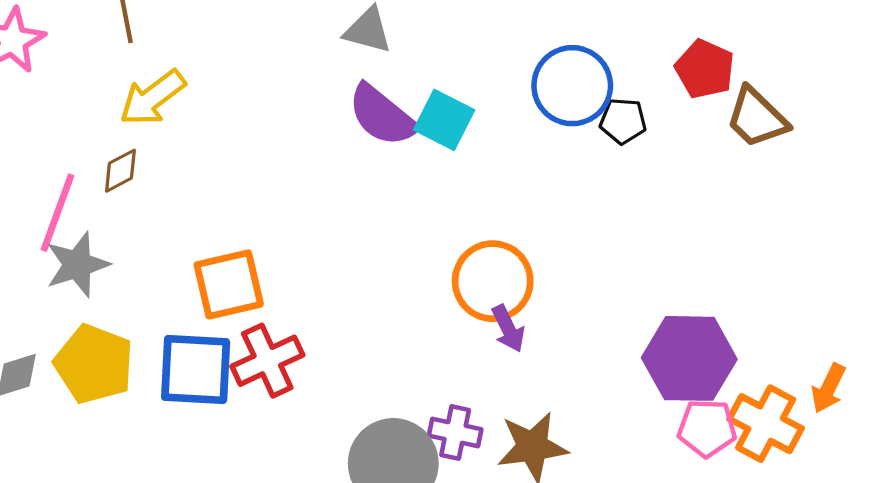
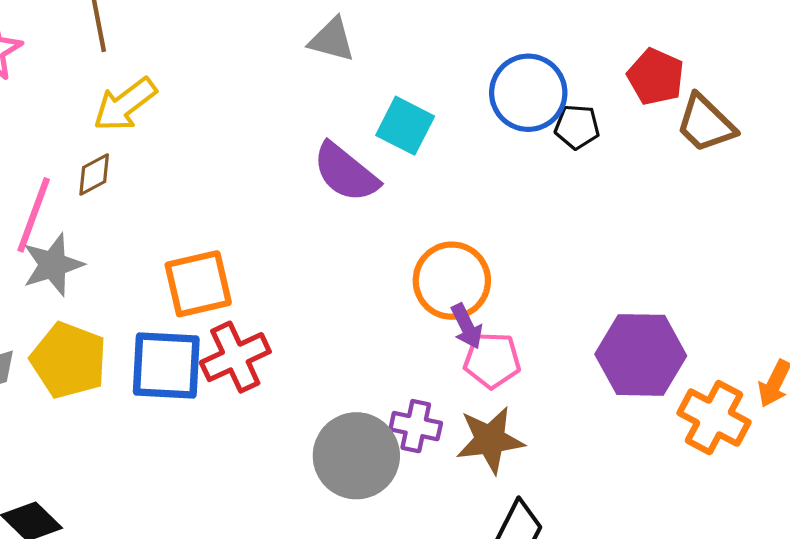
purple semicircle: (382, 115) -> (346, 172), moved
pink pentagon: (707, 428) -> (492, 360), moved

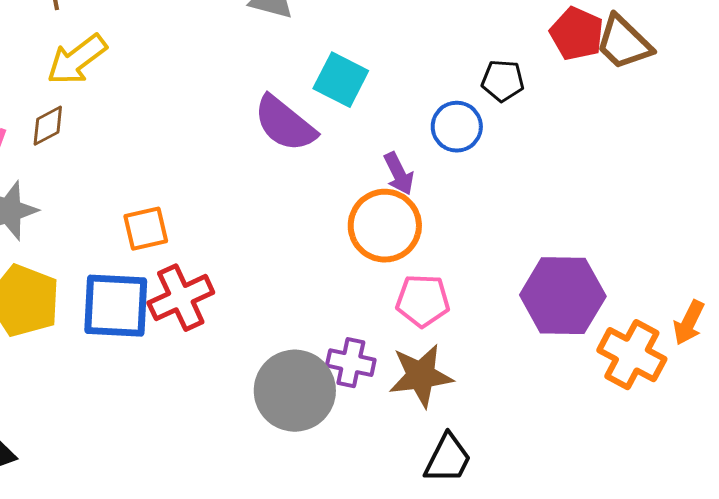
blue circle: (528, 93) -> (457, 127), moved, size x0.7
brown trapezoid: (706, 124) -> (624, 43), moved
orange square: (198, 284) -> (146, 229), size x0.7
purple arrow: (467, 326) -> (399, 174), moved

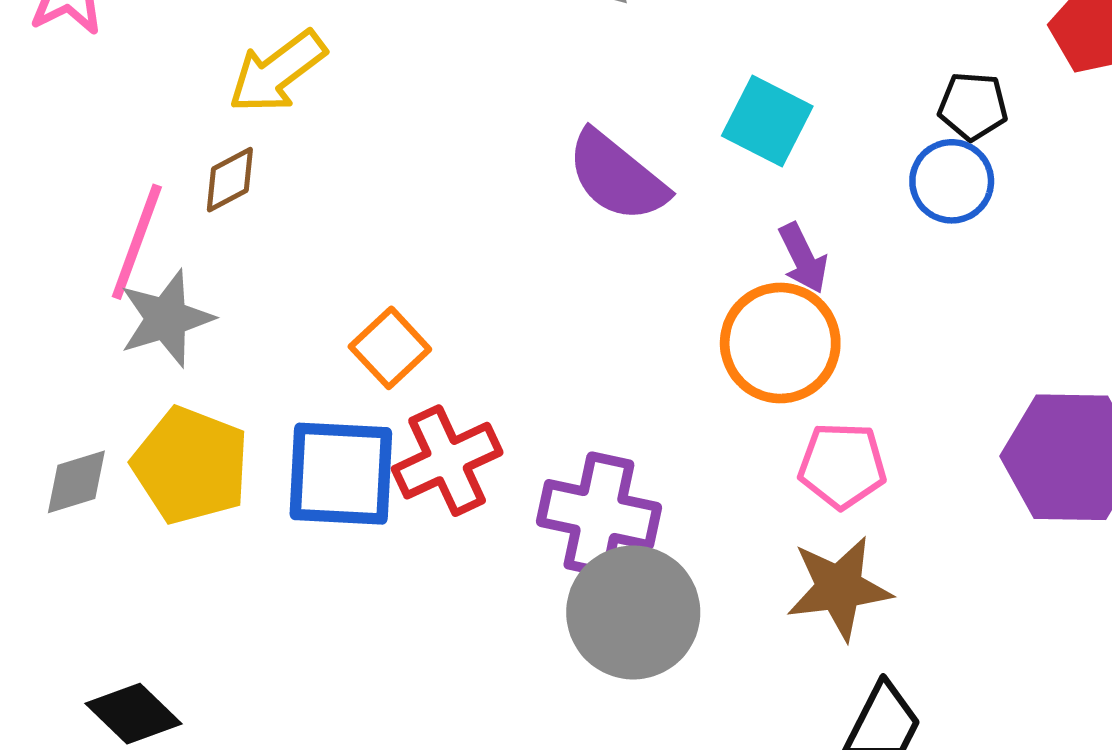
cyan square: (341, 80) -> (767, 121), moved
blue circle: (457, 127) -> (952, 181), moved
orange square: (146, 229) -> (390, 348), turned -30
purple cross: (351, 363) -> (599, 514), moved, size x1.5

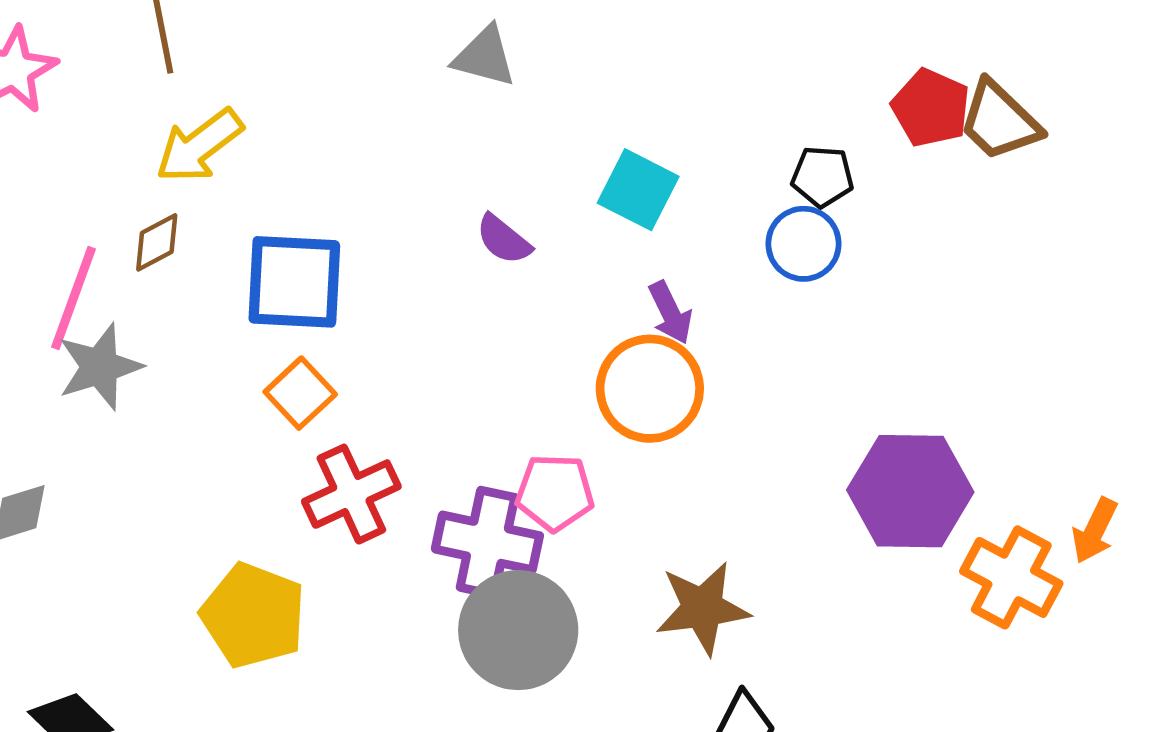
purple semicircle: (617, 176) -> (504, 239), size x0.6
yellow pentagon: (191, 465) -> (253, 615), moved
pink pentagon: (842, 465) -> (555, 493), moved
blue square: (341, 474) -> (294, 282), moved

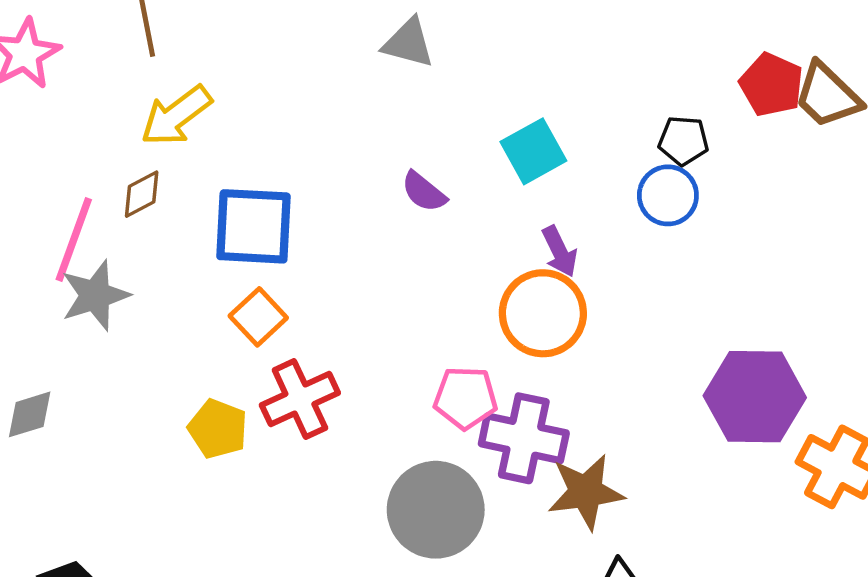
cyan square: (638, 190) -> (533, 151), turned 34
purple cross: (487, 542) -> (524, 438), moved
yellow pentagon: (253, 615) -> (218, 429), moved, size x0.7

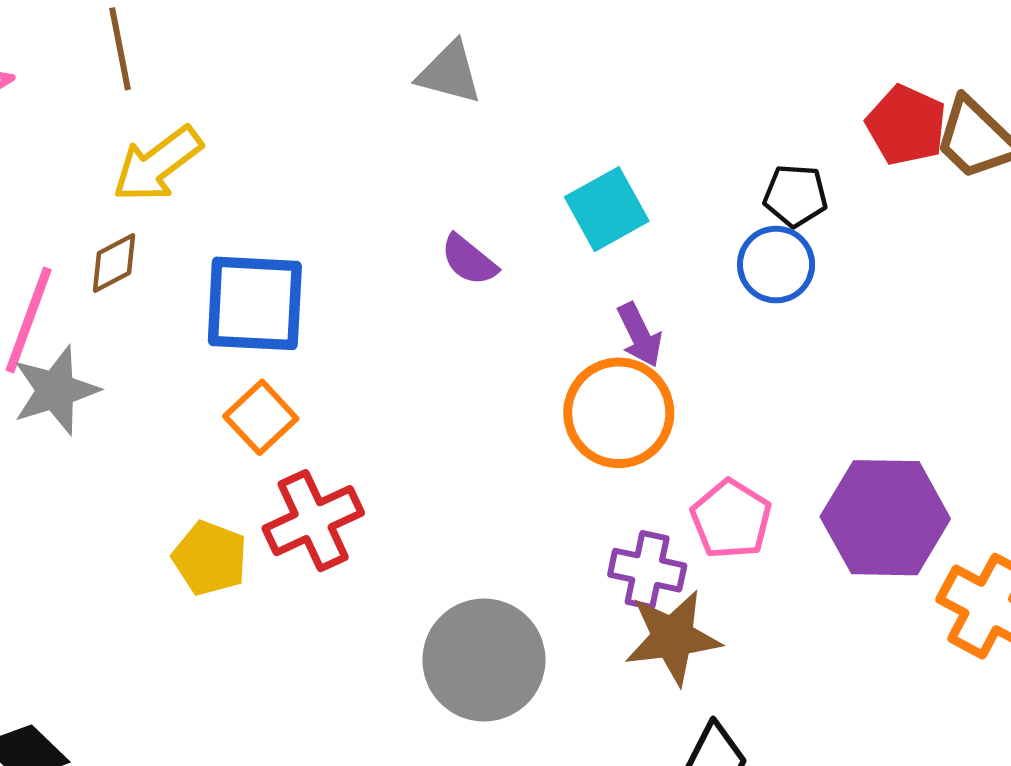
pink pentagon: (465, 398) -> (731, 519), moved, turned 30
purple cross: (524, 438) -> (647, 570), moved, size x0.7

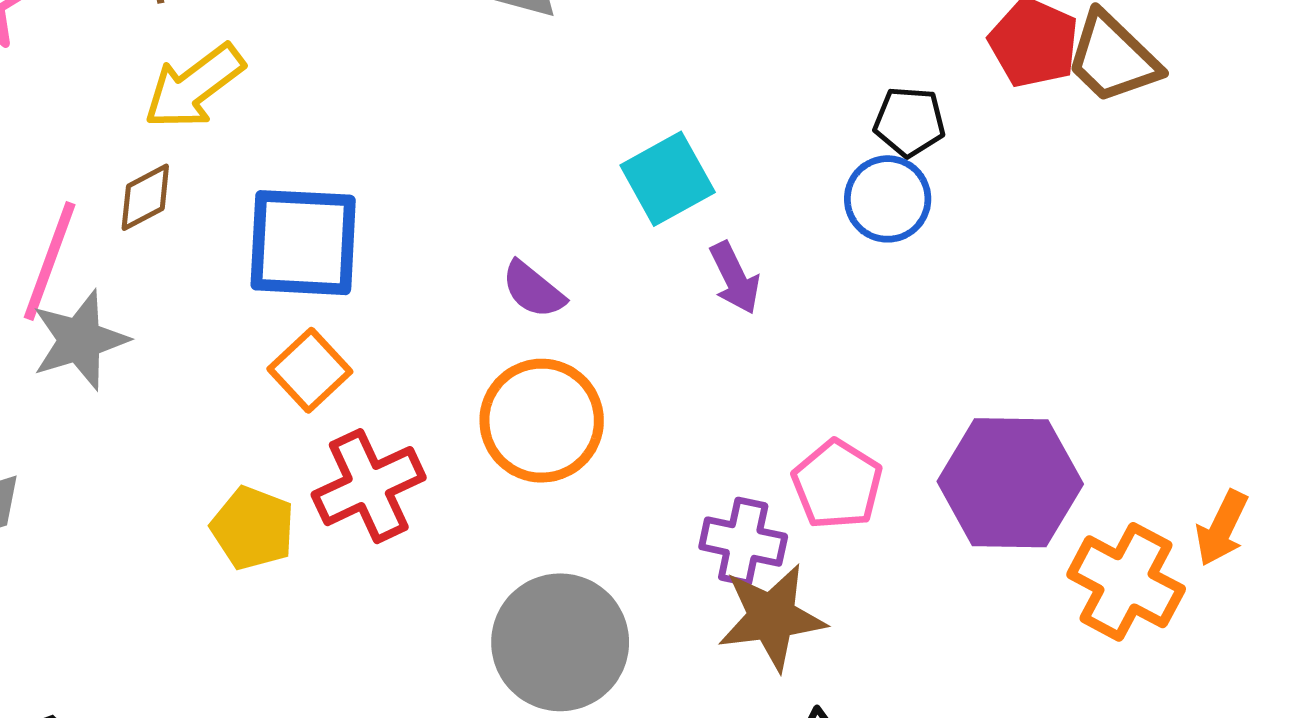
cyan square: (607, 209) -> (668, 179), moved
purple semicircle: (469, 260) -> (533, 290), moved
orange circle: (619, 413) -> (542, 421), moved

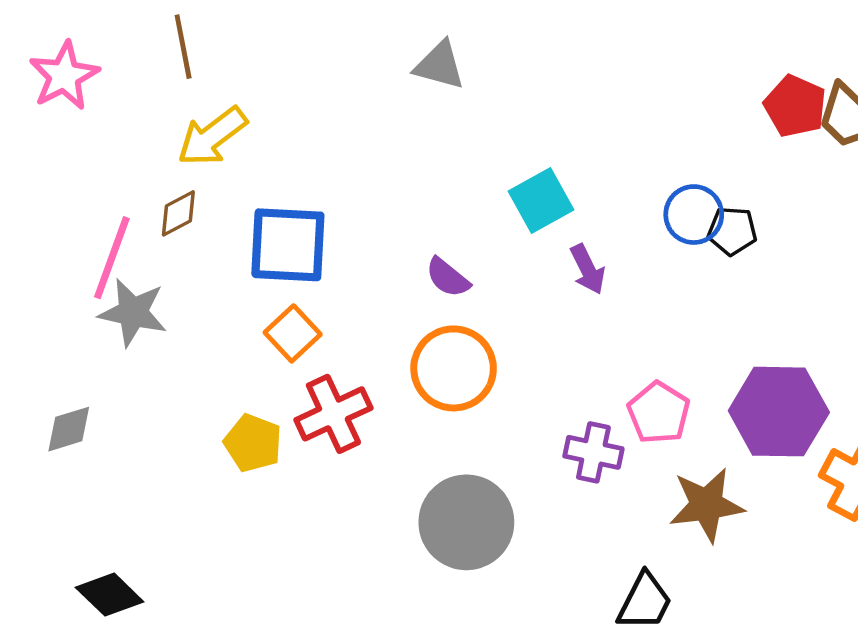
black pentagon: (909, 122) -> (732, 231), moved
gray star: (80, 340) -> (133, 312), turned 30
brown star: (772, 617) -> (707, 505), moved

